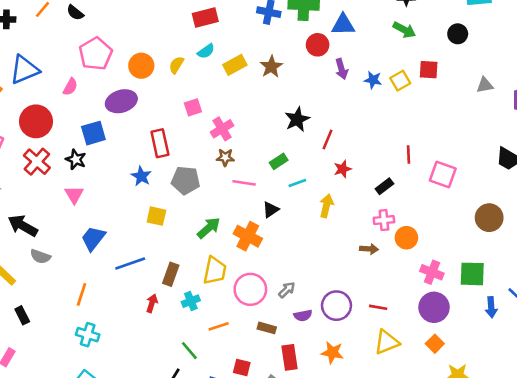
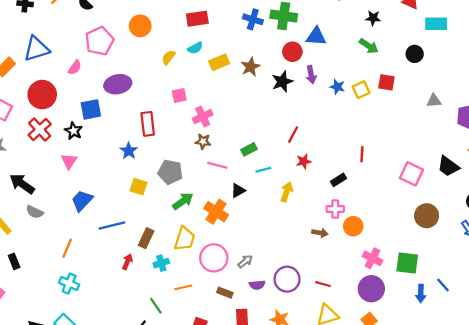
orange circle: (141, 66) -> (140, 26), moved
black star: (297, 119) -> (282, 82), moved
pink square: (443, 175) -> (412, 174), moved
gray pentagon: (185, 180) -> (170, 172), moved

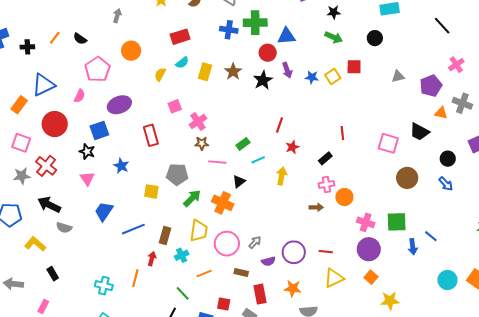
yellow rectangle: (219, 62) -> (205, 72), turned -42
red cross: (40, 130) -> (46, 166), moved
blue star: (129, 151) -> (121, 166), moved
orange line: (67, 248) -> (135, 278), moved

